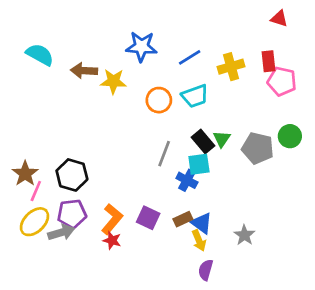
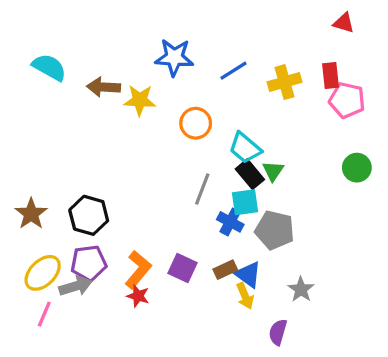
cyan trapezoid: (195, 96) -> (245, 148), moved, turned 60
gray pentagon: (258, 148) -> (275, 230), moved
pink line: (36, 191) -> (44, 314), moved
purple semicircle: (206, 270) -> (278, 332), moved

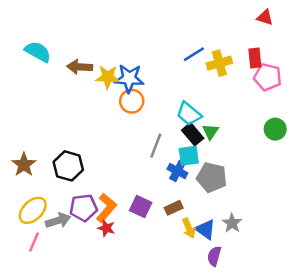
blue star: (174, 57) -> (129, 78), moved
blue line: (233, 71) -> (194, 54), moved
orange circle: (196, 123) -> (132, 101), moved
purple pentagon: (89, 263) -> (83, 208), moved
blue triangle: (248, 275) -> (205, 229), moved

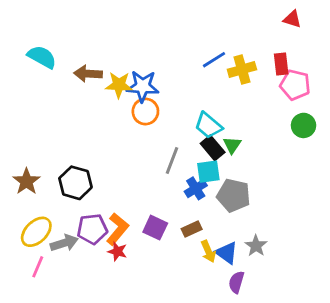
green circle: (275, 129) -> (304, 125), moved
blue cross: (177, 171) -> (196, 188), turned 30

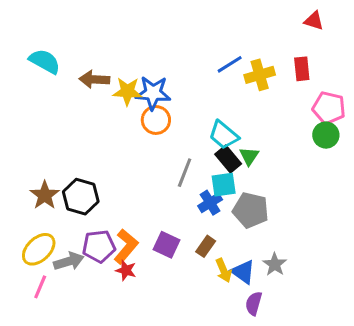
pink pentagon: (295, 85) -> (329, 108), moved
brown star: (26, 181) -> (45, 195), moved
brown rectangle: (192, 229) -> (206, 246), turned -30

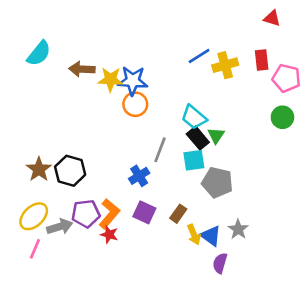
cyan semicircle: (45, 61) -> (39, 53), turned 100
pink pentagon: (329, 108) -> (286, 78), moved
blue cross: (210, 203) -> (139, 176), moved

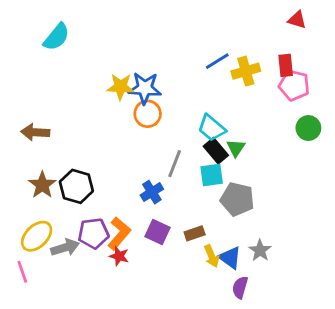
cyan semicircle: (39, 53) -> (56, 37), moved
brown arrow: (82, 69) -> (35, 132), moved
pink pentagon: (286, 78) -> (294, 85), moved
brown rectangle: (178, 214) -> (195, 233), turned 36
pink line: (35, 249) -> (22, 272), moved, turned -42

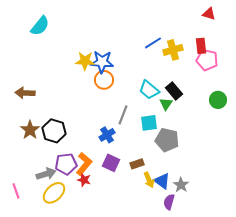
green circle: (308, 128) -> (218, 100), moved
black rectangle: (216, 151) -> (174, 91), moved
yellow ellipse: (37, 236) -> (54, 193), moved
gray star: (260, 250) -> (181, 185), moved

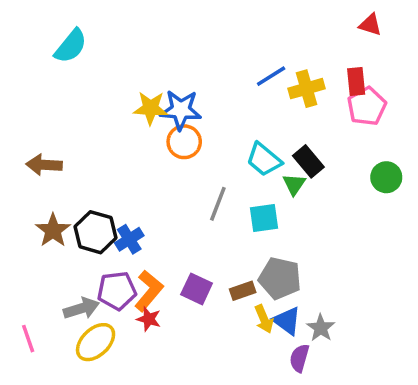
pink pentagon: (207, 60) -> (367, 106), turned 30
blue cross: (107, 135) -> (129, 239), moved
gray pentagon: (167, 140) -> (280, 278), moved

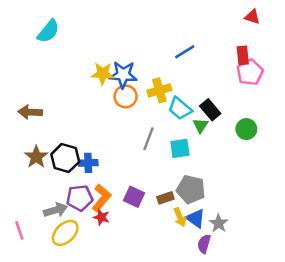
yellow cross: (307, 89) -> (159, 90), moved
green circle: (386, 177) -> (246, 129), moved
blue cross: (129, 239) -> (88, 163), turned 30

